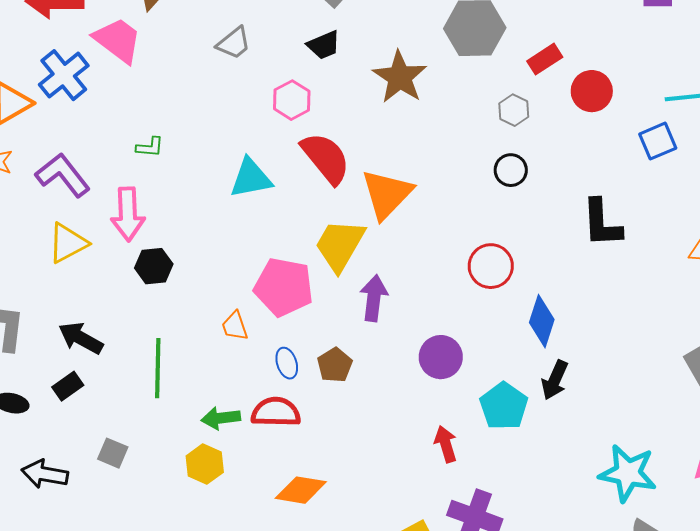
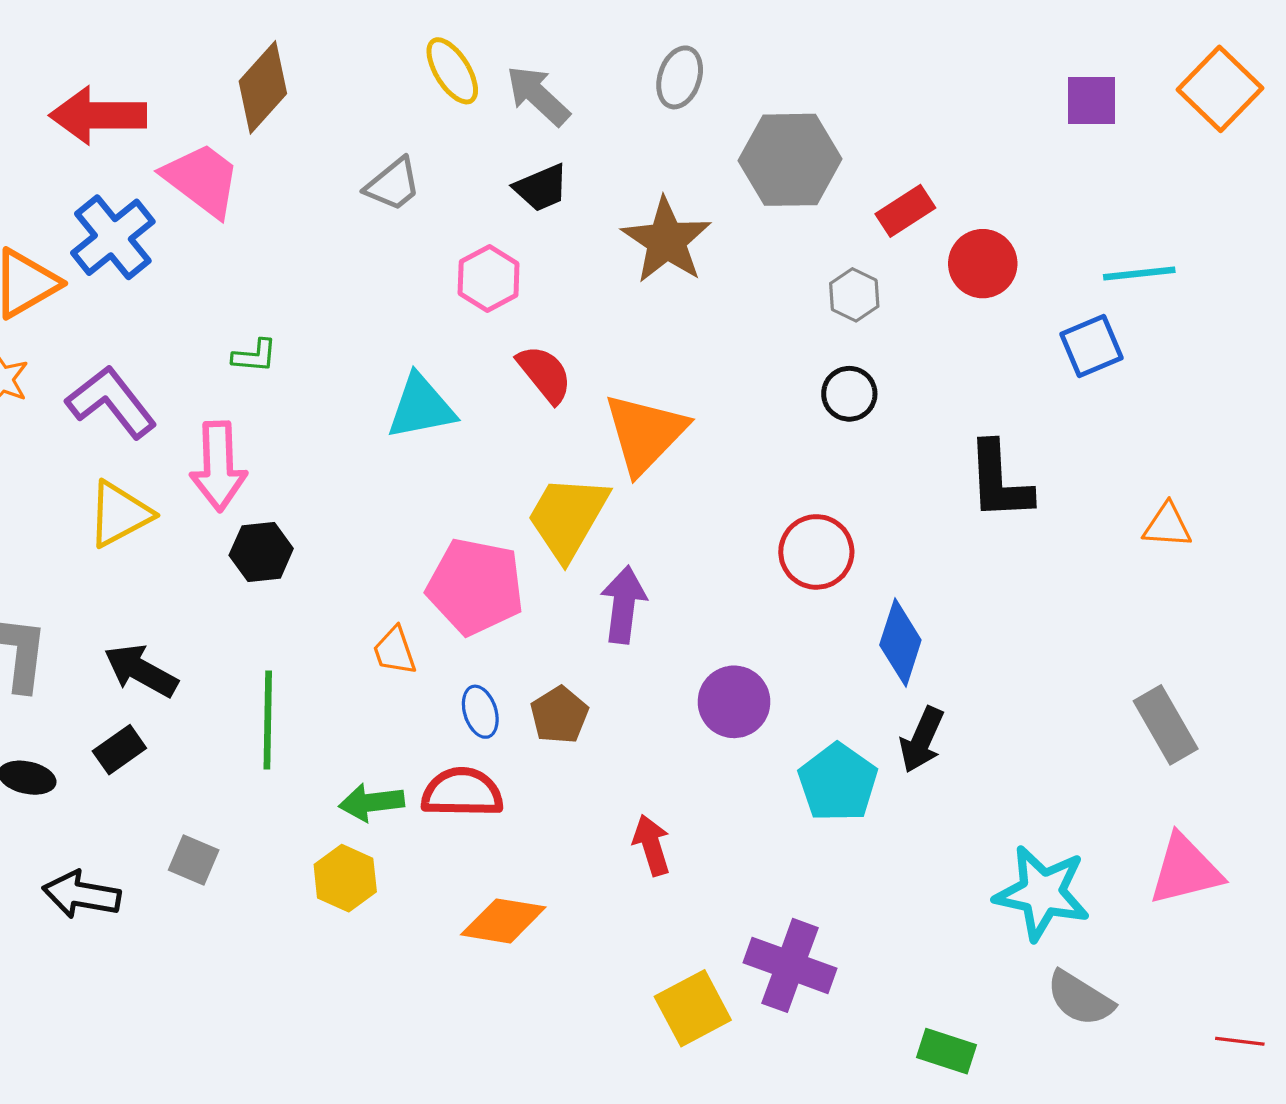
red semicircle: (326, 158) -> (545, 374), size x0.7
red arrow: (446, 444) -> (652, 845), moved

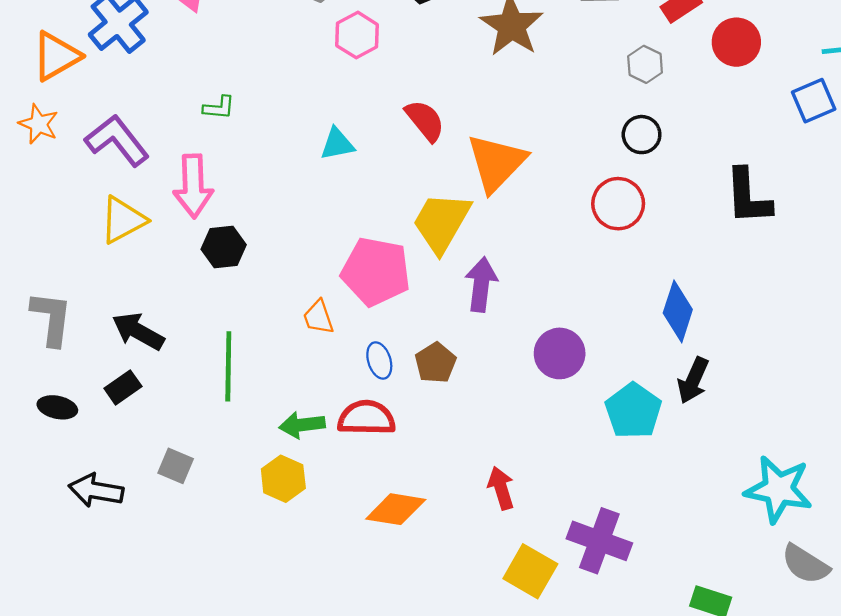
pink hexagon: (489, 278) -> (357, 35), moved
cyan triangle: (421, 407) -> (337, 144), size x0.7
red circle: (816, 552) -> (618, 204), moved
red arrow: (652, 845) -> (501, 488), moved
yellow square: (693, 1008) -> (530, 571), turned -32

